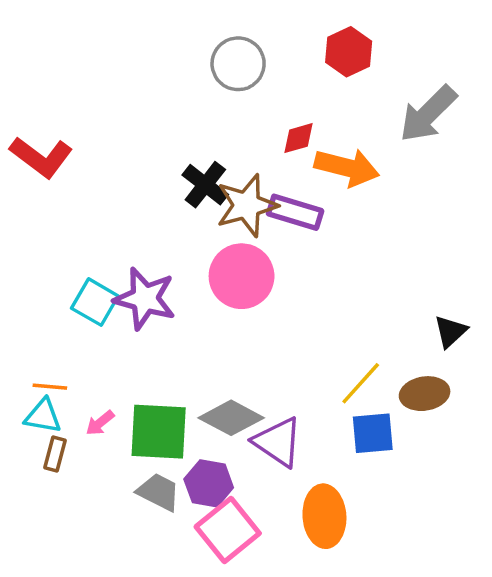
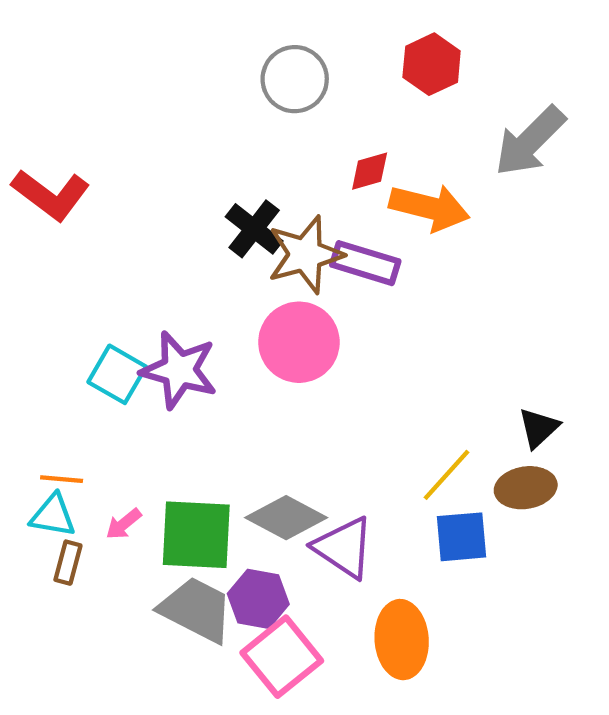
black triangle: (450, 331) -> (539, 428), moved
gray trapezoid: (159, 492) -> (196, 610), size x1.4

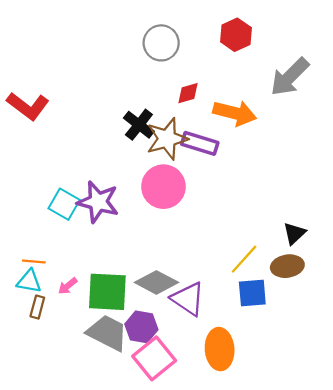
red diamond: (370, 171) -> (188, 93), moved

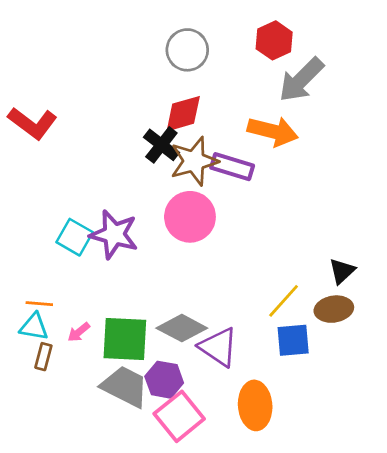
gray arrow: (290, 77) -> (301, 80), moved
red diamond: (188, 93) -> (183, 114), moved, size x1.5

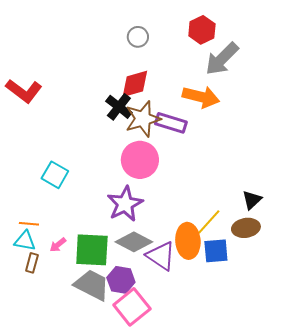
gray circle: (187, 50) -> (138, 37), size x0.7
purple star: (114, 234) -> (125, 204), moved, turned 30
orange ellipse: (255, 405) -> (188, 241), moved

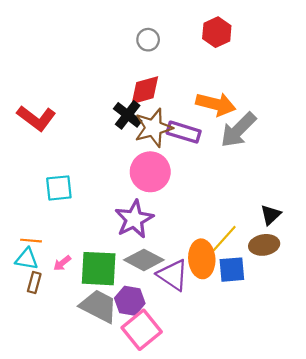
gray arrow: (222, 59) -> (238, 130), moved
red L-shape: (24, 91) -> (36, 118), moved
cyan square: (55, 175) -> (59, 188), turned -36

